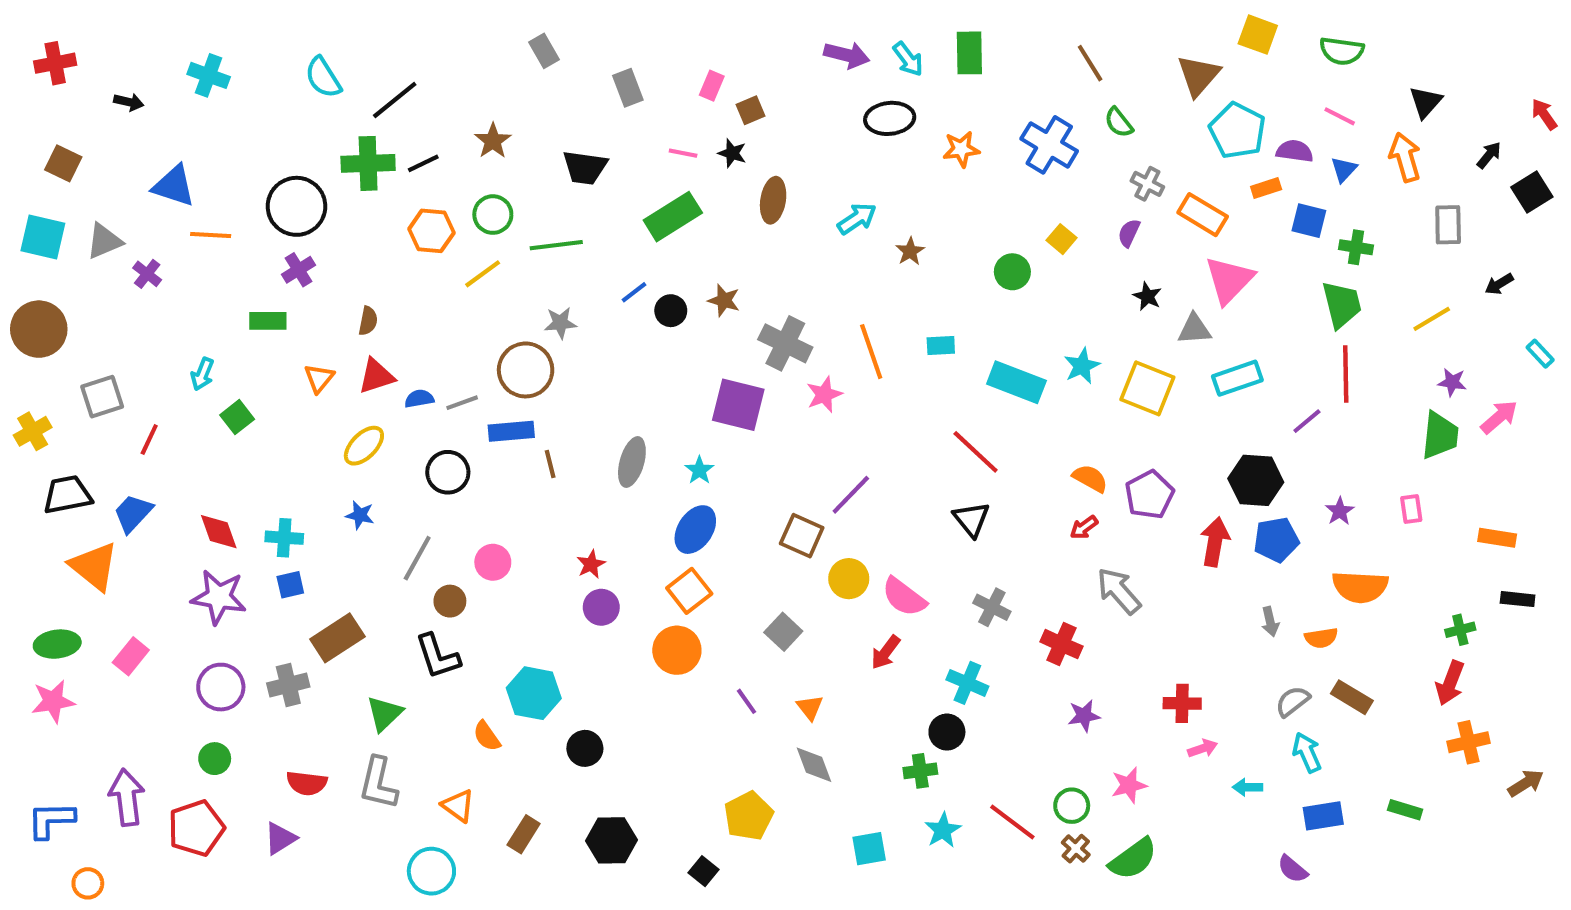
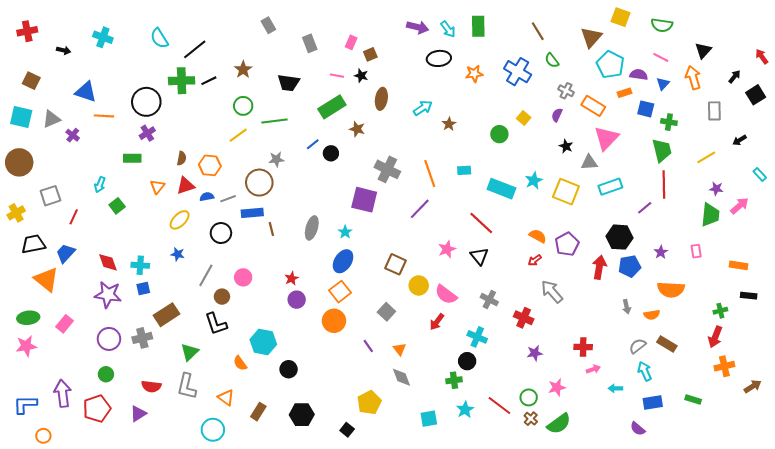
orange hexagon: (431, 231) -> (210, 165), moved
brown star: (724, 300) -> (357, 129), moved
pink star: (824, 395) -> (447, 249), moved
purple line: (851, 495) -> (420, 209), moved

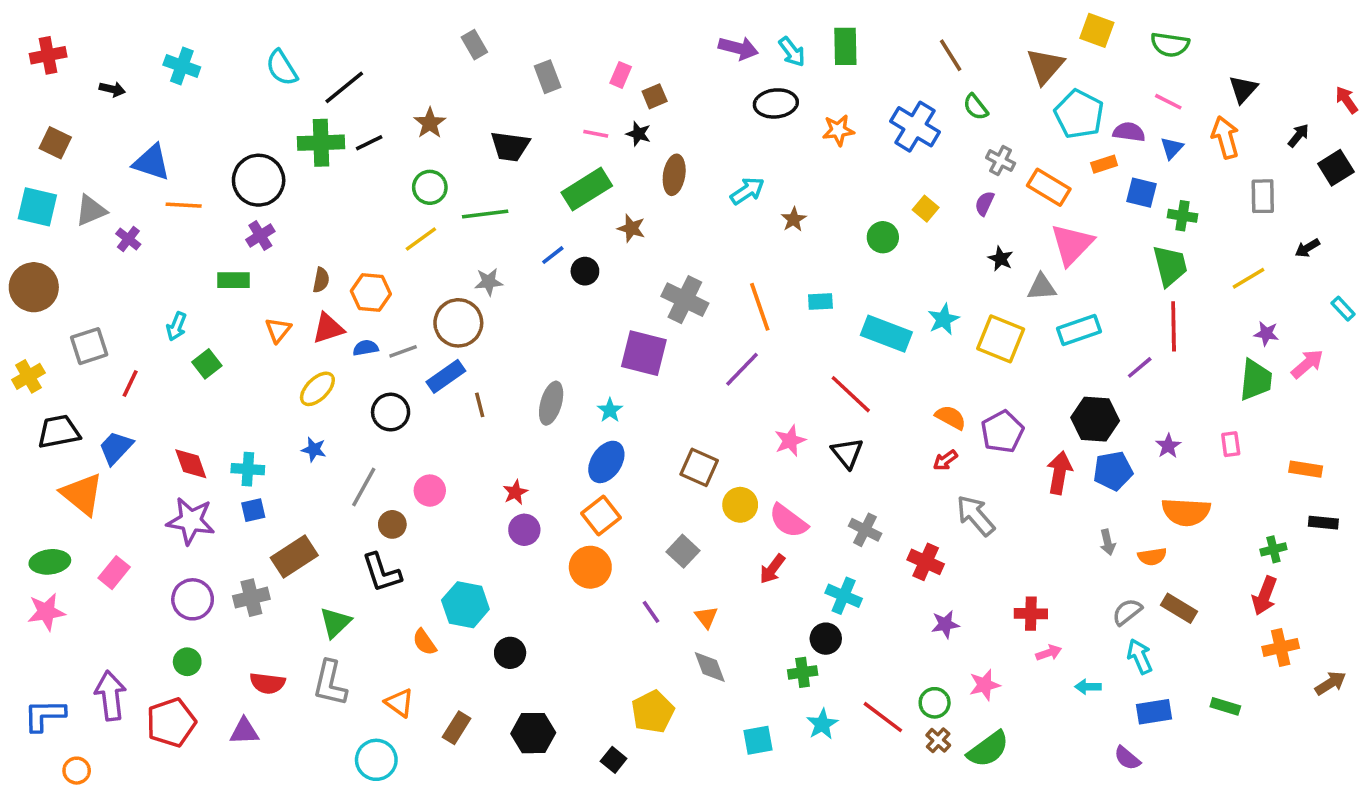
blue rectangle: (252, 213) -> (446, 376), turned -30
purple triangle: (138, 414) -> (244, 731), turned 30

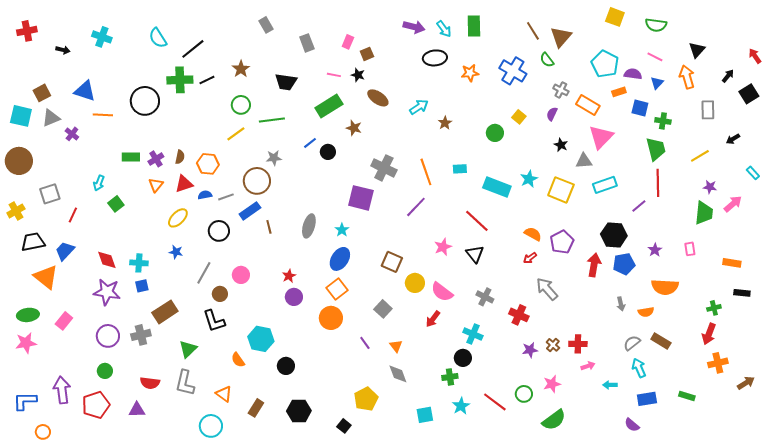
brown triangle: (1045, 66) -> (561, 37), moved
brown square: (55, 143) -> (42, 93), moved, turned 36
brown ellipse: (674, 175) -> (378, 98), turned -65
purple cross: (260, 235) -> (156, 159), moved
brown cross: (938, 740) -> (553, 345), moved

